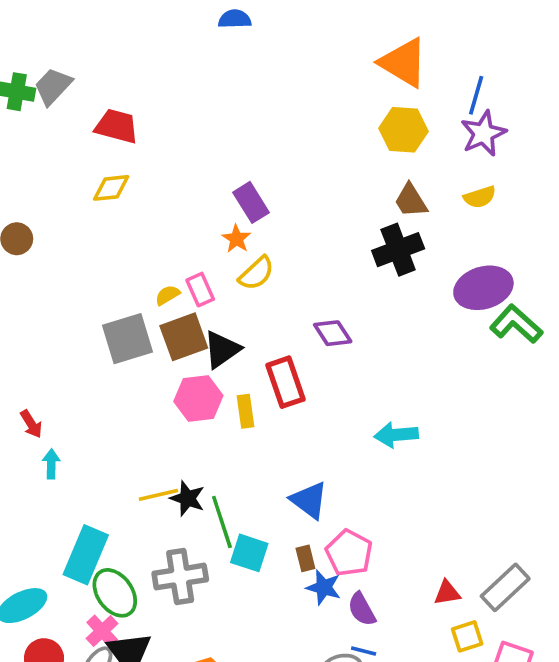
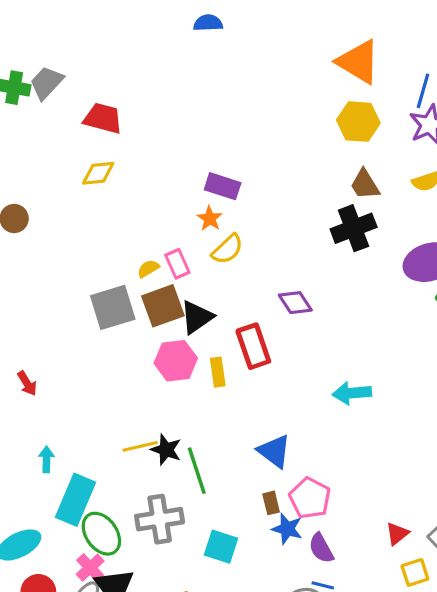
purple rectangle: (251, 202) -> (223, 186), turned -40
cyan arrow: (51, 464) -> (46, 459), moved
cyan square: (249, 553) -> (221, 547), moved
red triangle: (447, 593) -> (397, 534), turned -30

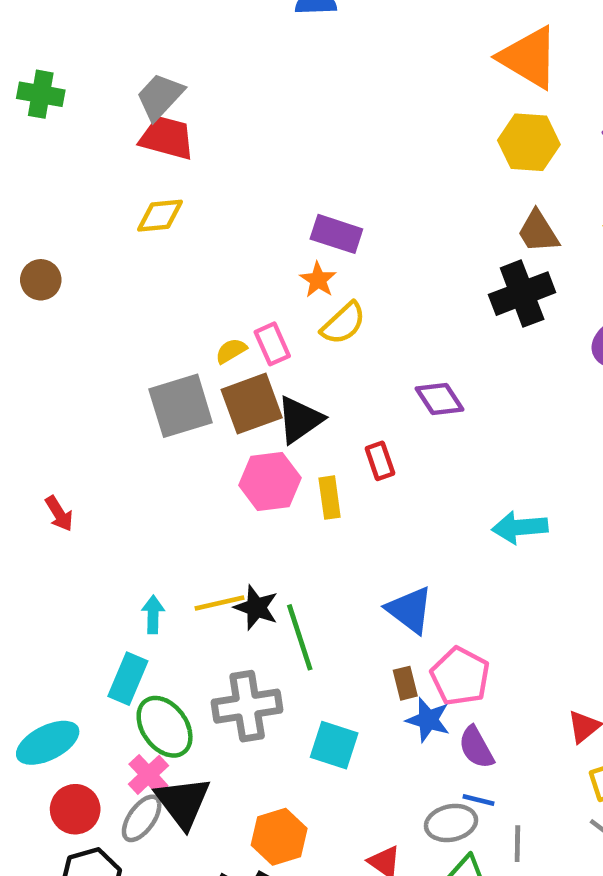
gray trapezoid: (46, 83) -> (160, 96), moved
red rectangle: (253, 346) -> (380, 461), size x0.6
cyan arrow: (46, 459) -> (153, 614), moved
cyan rectangle: (76, 500) -> (128, 679), size x0.7

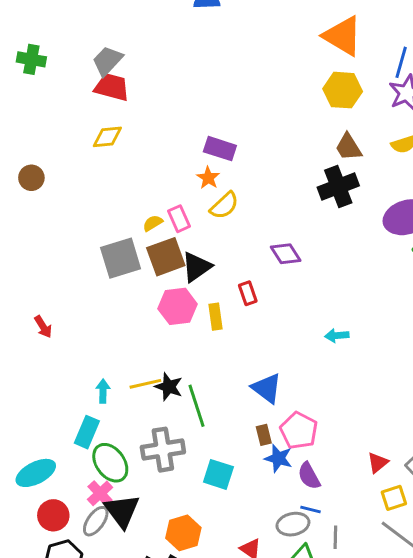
cyan arrow: (520, 527) -> (337, 336), size x0.7

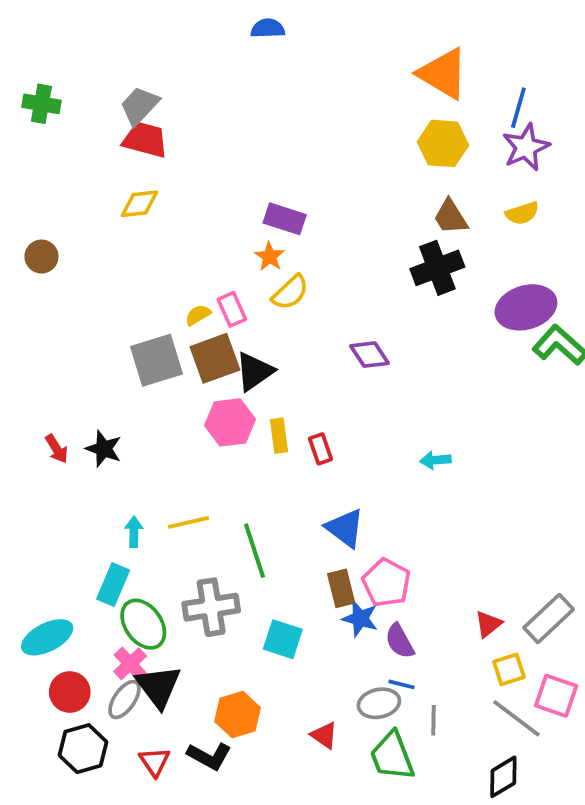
red rectangle: (248, 293) -> (320, 449), moved
black star: (169, 387) -> (104, 449), moved
brown rectangle: (264, 435) -> (341, 588), size x1.4

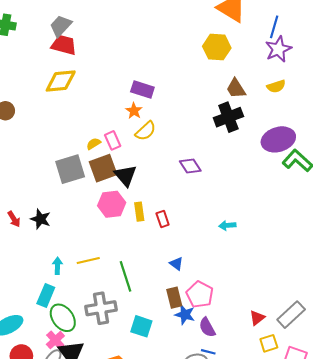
yellow hexagon: (443, 143) -> (217, 47), moved
yellow diamond: (140, 204) -> (61, 81), size x1.4
black triangle: (254, 372) -> (125, 176), turned -35
blue triangle: (345, 528) -> (176, 264), size x0.6

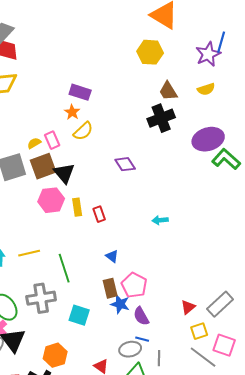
blue line: (274, 27) -> (221, 42), moved

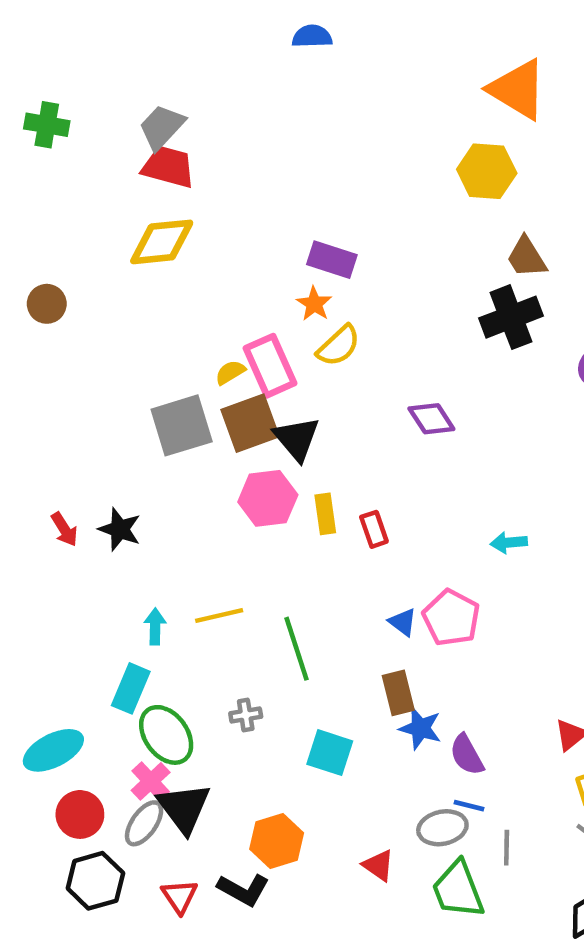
pink rectangle: (52, 140) -> (270, 366), size x1.5
pink pentagon: (134, 285) -> (451, 618), moved
gray cross: (41, 298) -> (246, 715), size x0.5

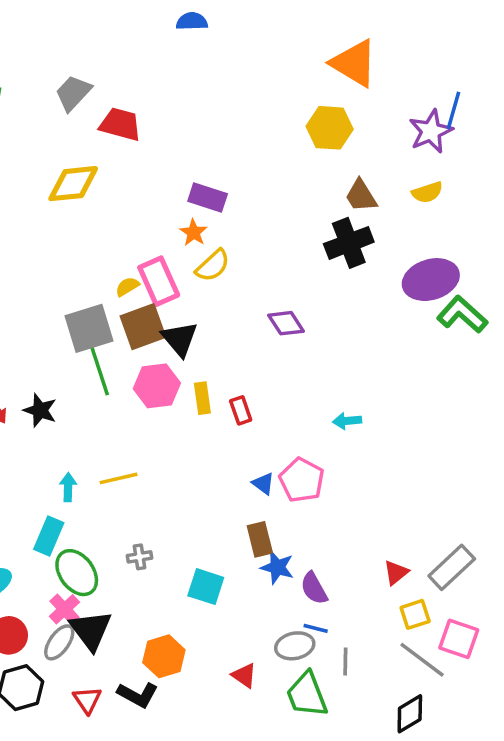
red trapezoid: (168, 167) -> (120, 124), moved
green line: (297, 649) -> (99, 370), moved

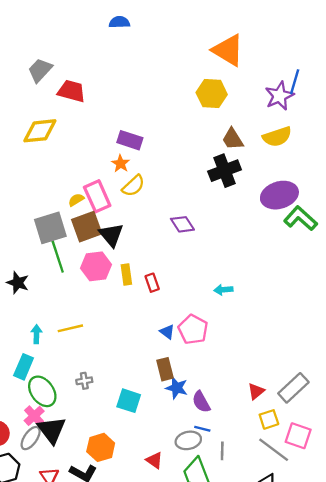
yellow semicircle: (427, 192) -> (277, 137), size x1.4

